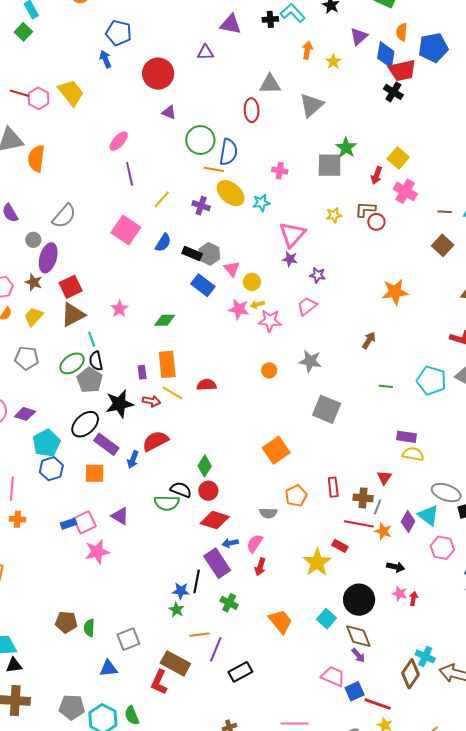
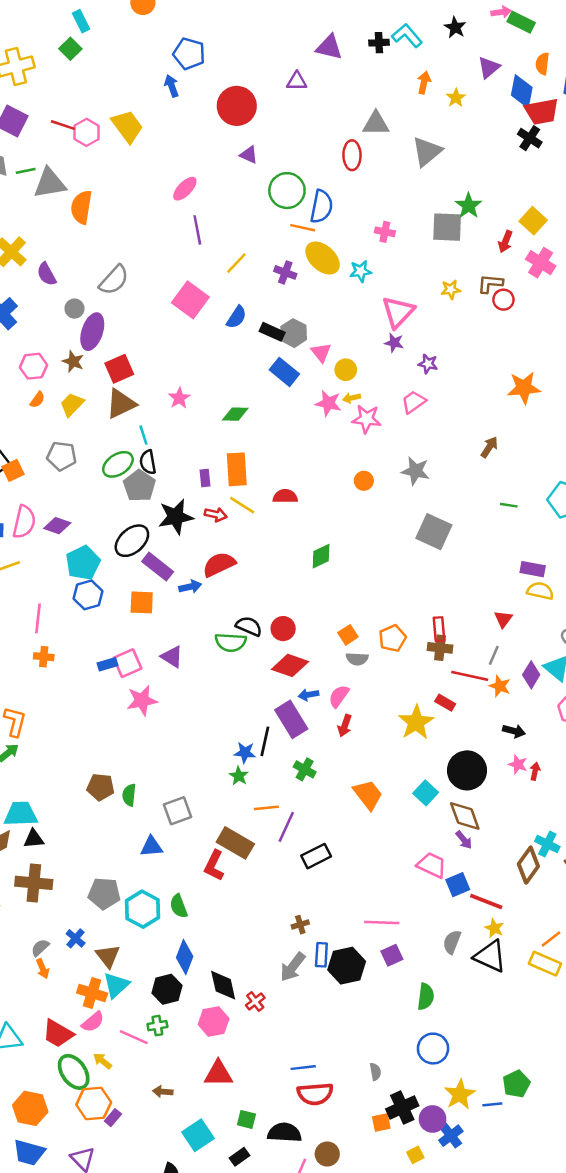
orange square: (276, 450) -> (348, 635), moved, size x0.6
blue arrow: (133, 460) -> (190, 587), turned -126
green diamond: (205, 466) -> (321, 556), moved, turned 30
brown cross: (363, 498) -> (440, 648), moved

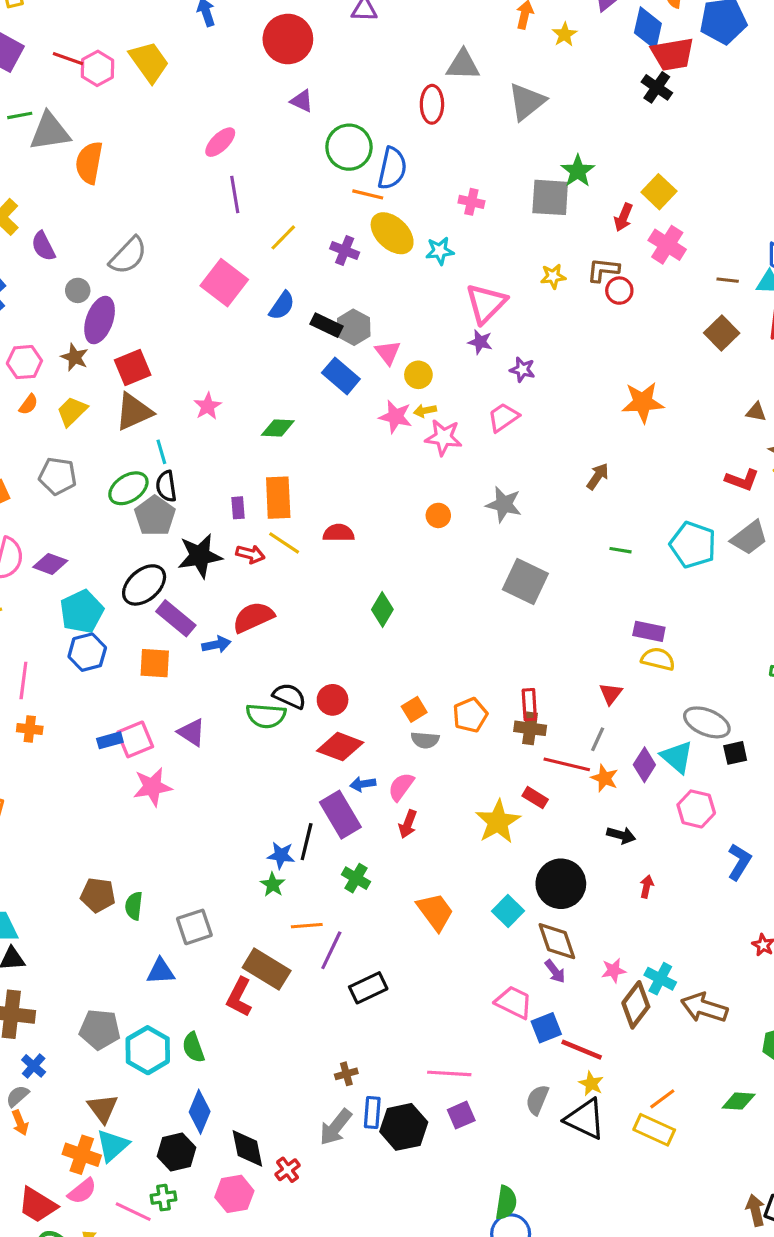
green diamond: (321, 556) -> (382, 610), turned -35
pink star: (518, 764) -> (614, 971), moved, turned -30
blue cross: (76, 938) -> (34, 1066), moved
green semicircle: (426, 997) -> (506, 1203), moved

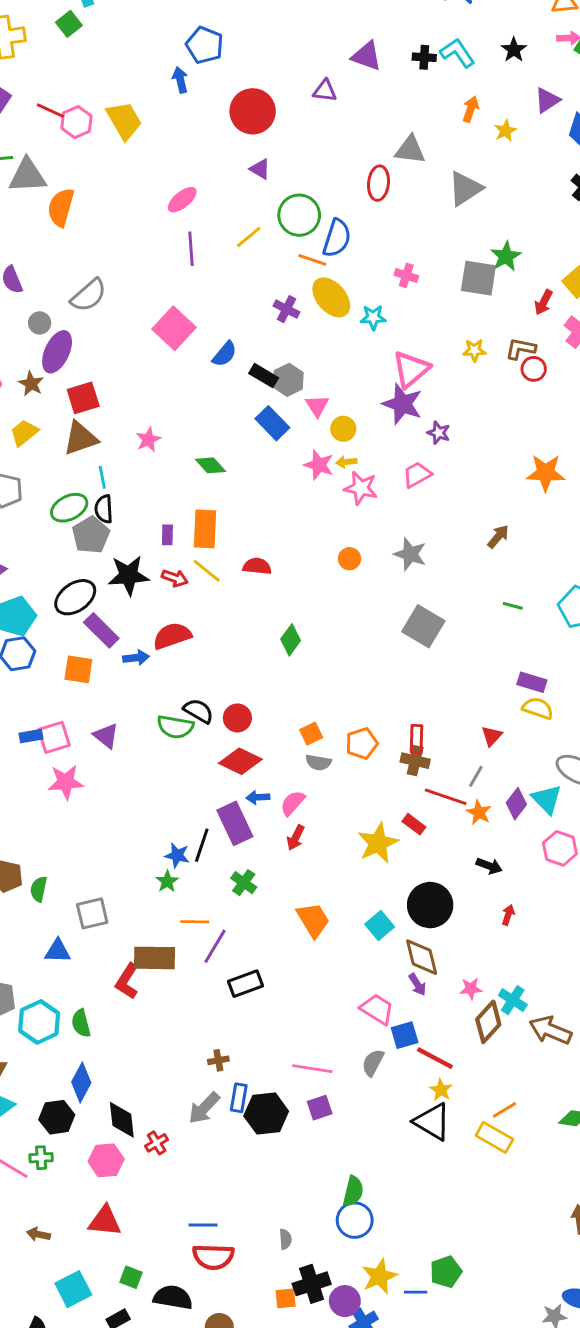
yellow line: (283, 237) -> (249, 237), moved
purple star: (480, 342) -> (402, 404), size x1.8
green diamond: (278, 428) -> (211, 465), turned 40
brown rectangle: (267, 969) -> (154, 958), turned -36
gray semicircle: (537, 1100) -> (373, 1063), moved

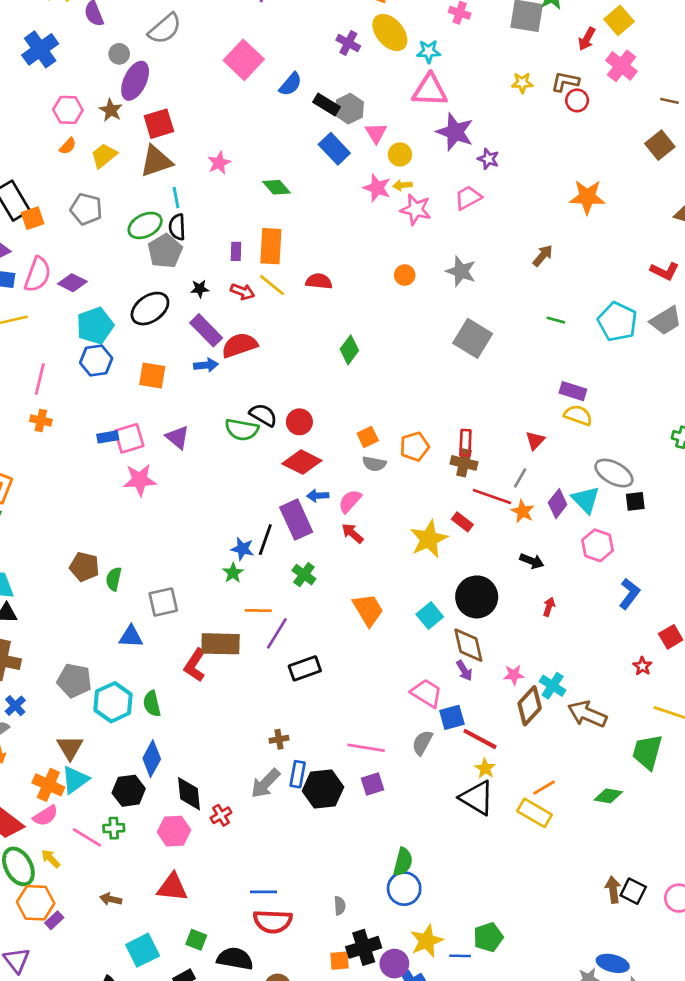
pink triangle: (411, 369) -> (430, 90), moved, turned 42
black star: (129, 575) -> (200, 289), size x0.5
purple rectangle: (101, 630) -> (206, 330), moved
red arrow: (296, 838) -> (352, 533), turned 105

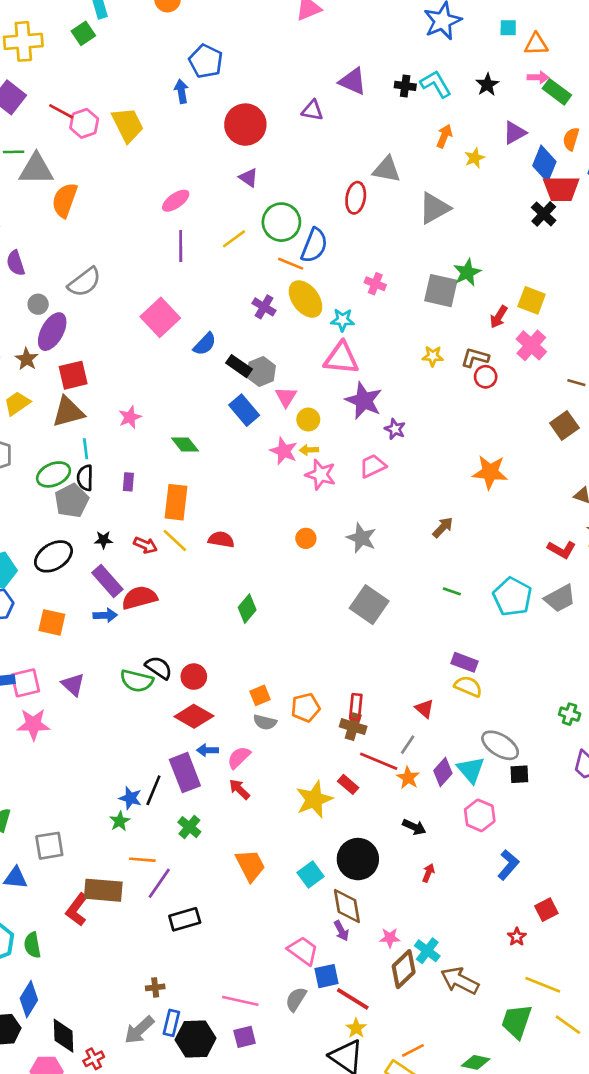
yellow square: (619, 20) -> (532, 300), turned -32
purple rectangle: (236, 251) -> (128, 482), moved
red triangle: (535, 440) -> (424, 709), turned -36

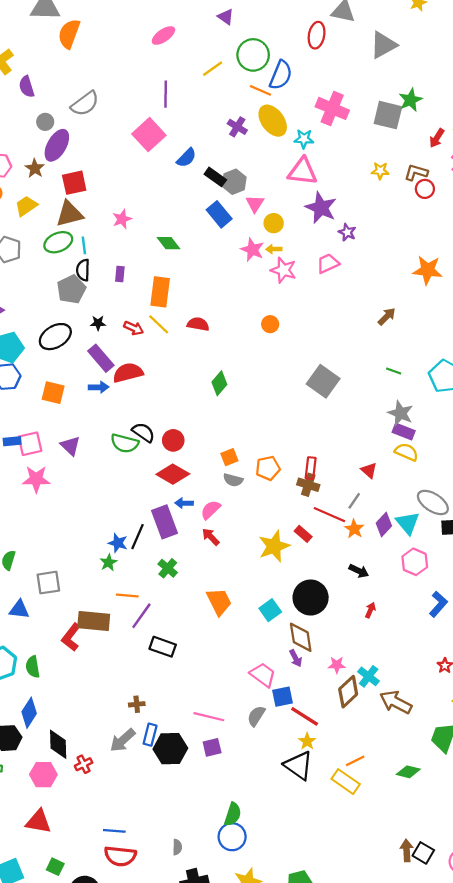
purple line: (181, 246) -> (166, 94), moved
pink cross: (375, 284) -> (332, 108), size x1.8
green ellipse: (54, 474) -> (58, 242), moved
gray star: (361, 538) -> (400, 413), moved
black rectangle: (185, 919) -> (163, 647), turned 35

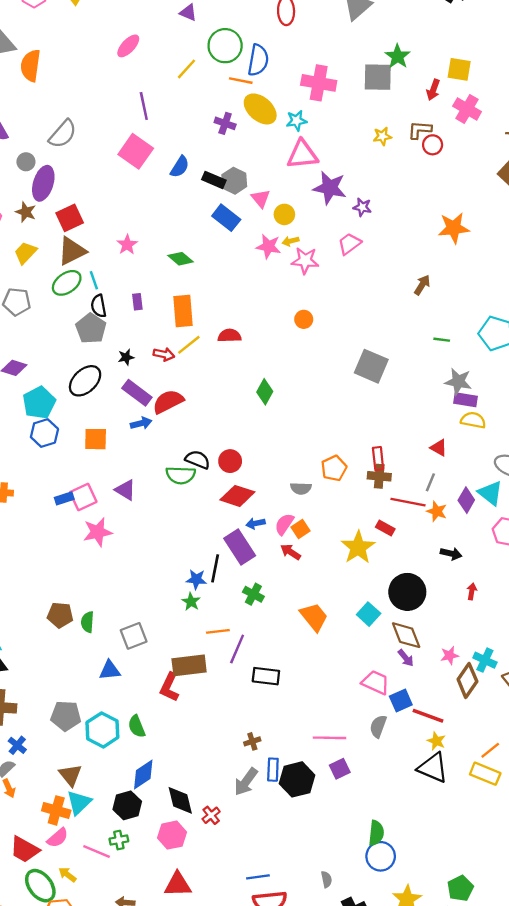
yellow line: (159, 324) -> (189, 345), turned -70
orange square: (229, 457) -> (301, 529), moved
blue diamond: (29, 713) -> (143, 774), turned 36

